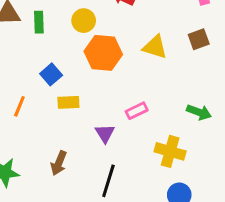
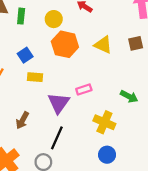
purple triangle: (105, 133) -> (59, 103), size x1.5

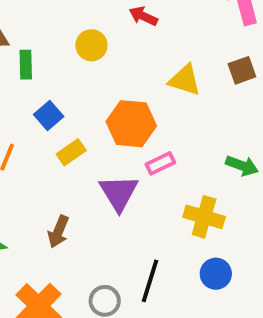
green rectangle: (21, 16) -> (26, 65), moved
orange hexagon: (65, 44) -> (131, 124), moved
yellow rectangle: (35, 77) -> (71, 152), turned -32
black line: (57, 138) -> (150, 281), moved

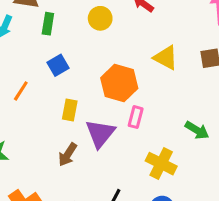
yellow rectangle: (71, 152) -> (70, 110), moved, turned -55
pink rectangle: (160, 163) -> (136, 117), turned -60
brown arrow: (58, 232) -> (68, 155), moved

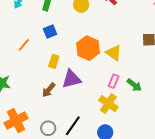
yellow triangle: (166, 58) -> (114, 53), moved
pink rectangle: (136, 117) -> (114, 81), moved
purple triangle: (100, 133) -> (71, 79), turned 30

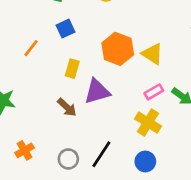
pink rectangle: (114, 81) -> (154, 92), turned 40
brown arrow: (49, 90) -> (67, 107), turned -84
orange cross: (16, 121) -> (25, 150), size x0.6

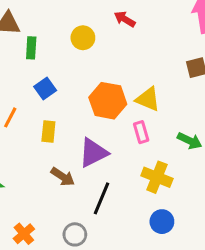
yellow rectangle: (72, 69) -> (48, 132), moved
pink rectangle: (154, 92) -> (141, 132), moved, turned -66
black line: (101, 154) -> (101, 198), moved

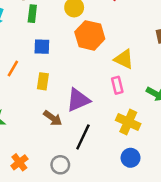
blue square: (45, 89) -> (42, 47), turned 35
orange hexagon: (108, 101) -> (90, 35), moved

